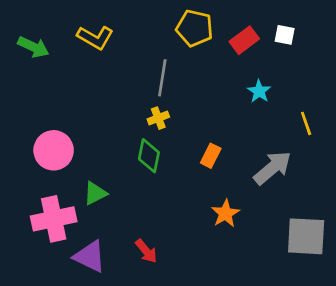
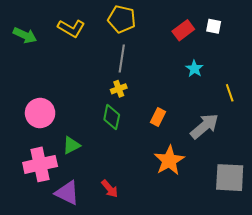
yellow pentagon: (195, 28) -> (122, 19), moved
orange star: (225, 213) -> (169, 160), size x1.4

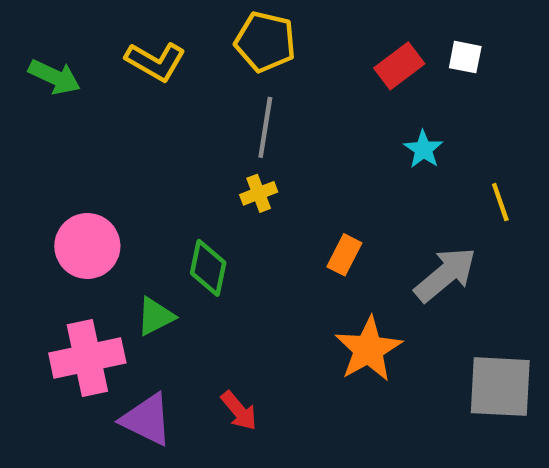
green diamond: (112, 117) -> (208, 268), moved

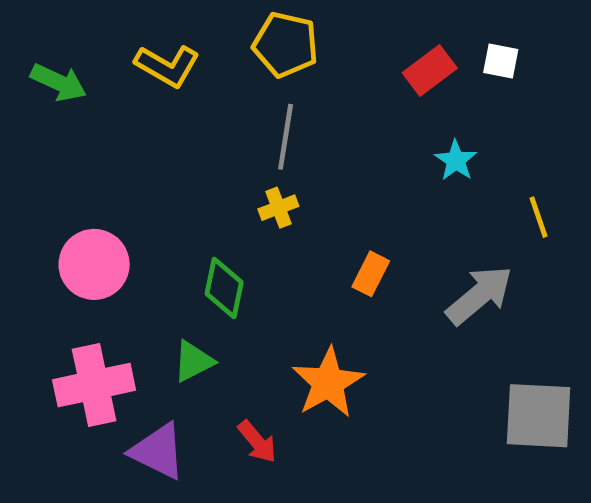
green triangle: (155, 316) -> (193, 361), moved
orange star: (369, 349) -> (328, 383), moved

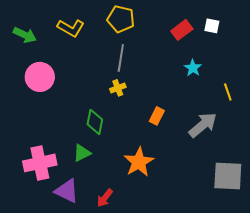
pink circle: (94, 264) -> (40, 77), moved
red arrow: (257, 442) -> (105, 198), moved, turned 78

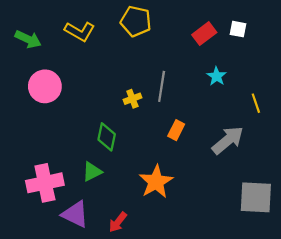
gray line: (121, 58) -> (162, 86), moved

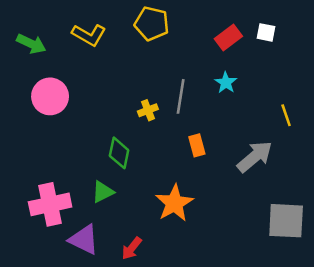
cyan star: (217, 76) -> (226, 83), moved
orange rectangle: (176, 130) -> (197, 145), turned -42

